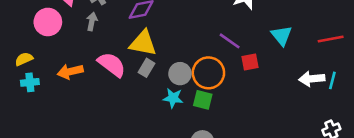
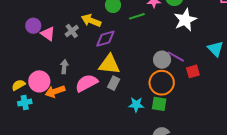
pink circle: (48, 22) -> (39, 81), moved
gray arrow: (92, 22) -> (64, 67), moved
pink semicircle: (112, 65) -> (87, 83), turned -60
gray circle: (180, 74) -> (162, 60), moved

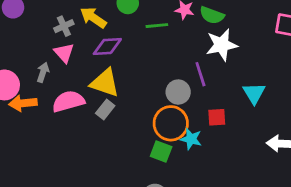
pink triangle: (48, 34) -> (64, 53), moved
purple line: (176, 57) -> (200, 74), moved, turned 30
cyan star: (136, 105) -> (191, 139), moved

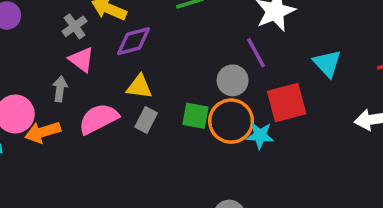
yellow triangle: (105, 83) -> (139, 87), size x0.7
red square: (217, 117) -> (287, 102), size x1.6
green square: (161, 151) -> (195, 116), moved

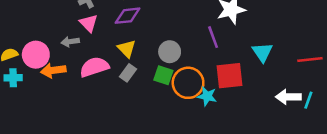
gray circle: (233, 80) -> (170, 52), moved
yellow triangle: (139, 87) -> (127, 49), turned 30
gray arrow: (60, 89) -> (70, 42), turned -114

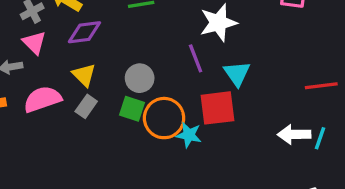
cyan triangle: (262, 52) -> (237, 74), moved

